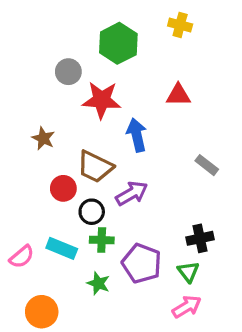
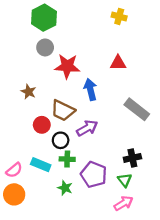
green hexagon: (118, 43) -> (44, 18), moved
gray rectangle: (207, 165) -> (137, 109), size x1.6
orange circle: (42, 312) -> (14, 194), moved

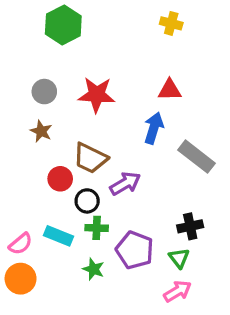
gray circle: (45, 47) -> (44, 92), moved
blue arrow: (90, 89) -> (154, 128), moved, turned 30

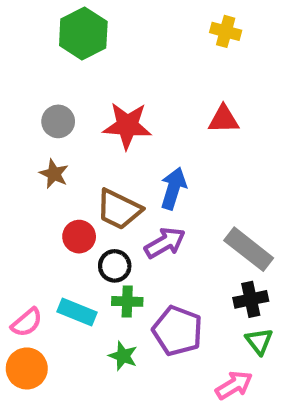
blue arrow: (154, 128) -> (173, 188), moved
gray rectangle: (197, 157) -> (249, 249), moved
green triangle: (179, 258) -> (259, 341), moved

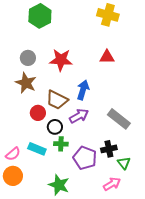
yellow cross: (226, 31) -> (108, 15), size x1.5
brown star: (54, 174) -> (26, 83), size x1.5
black cross: (251, 299) -> (109, 149), moved
green star: (123, 356) -> (59, 185), moved, size x1.5

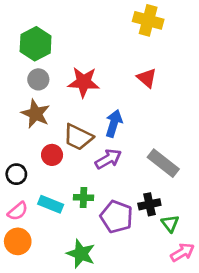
green hexagon: (40, 16) -> (36, 44), moved
red triangle: (107, 57) -> (147, 78), turned 42
black circle: (55, 127) -> (16, 174), moved
pink arrow: (112, 184) -> (182, 252), moved

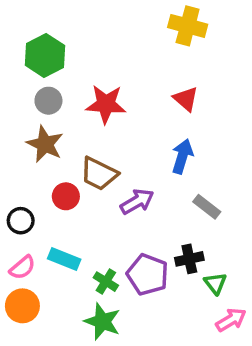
blue arrow: (114, 123) -> (182, 156), moved
gray rectangle: (163, 163) -> (207, 207), size x0.7
green cross: (84, 197) -> (106, 282), moved, turned 30

